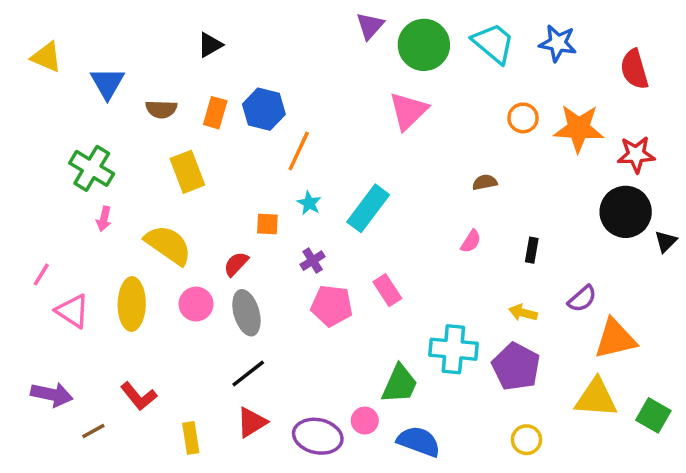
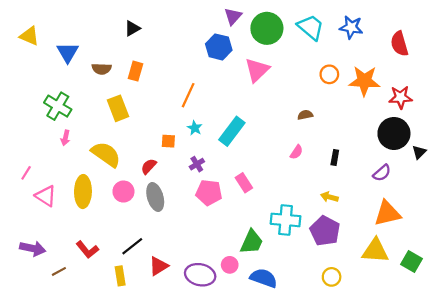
blue hexagon: (264, 109) -> (219, 47), moved
purple semicircle: (582, 299) -> (382, 173), moved
black line: (248, 374) -> (132, 246), moved

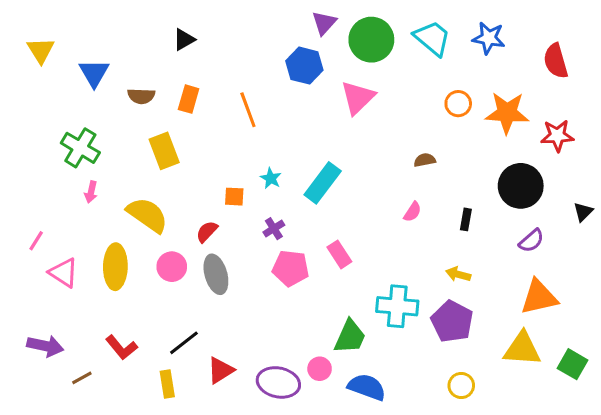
yellow triangle: (29, 36) -> (41, 50), turned 35
orange line: (188, 95) -> (248, 110), moved, turned -45
black circle: (394, 133) -> (521, 186), moved

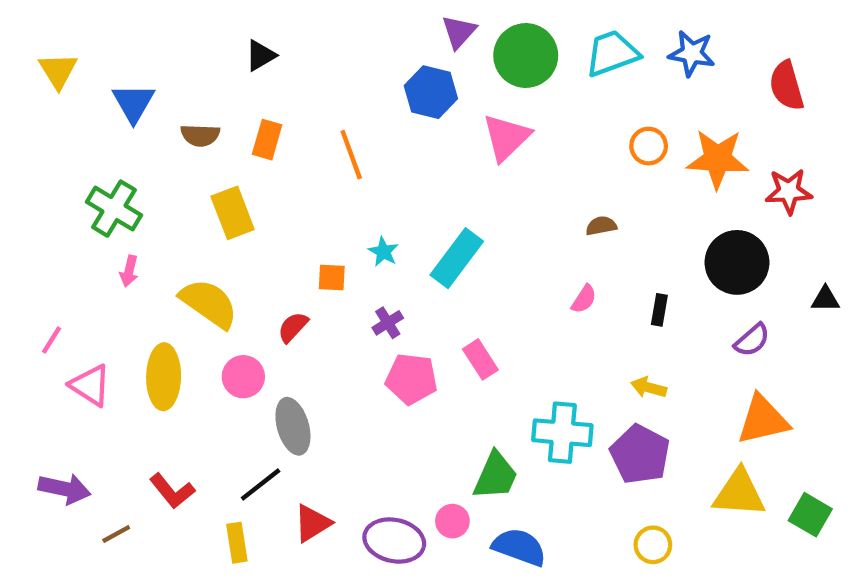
cyan trapezoid: (432, 38) -> (612, 53), turned -60
black triangle: (583, 212) -> (825, 299), turned 45
gray ellipse: (216, 274) -> (293, 426), moved

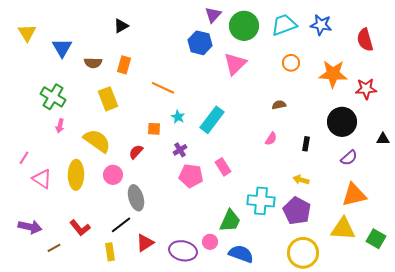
orange circle: (649, 146) -> (291, 63), moved
orange line: (351, 155) -> (163, 88), moved, turned -45
yellow circle: (653, 545) -> (303, 253), size x1.8

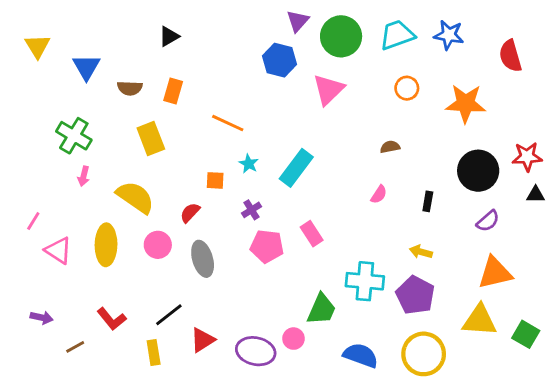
red star: (366, 89) -> (527, 157), moved
gray ellipse: (136, 198) -> (203, 259), moved
purple arrow: (30, 227) -> (42, 318), size x0.7
blue semicircle: (241, 254) -> (361, 355), moved

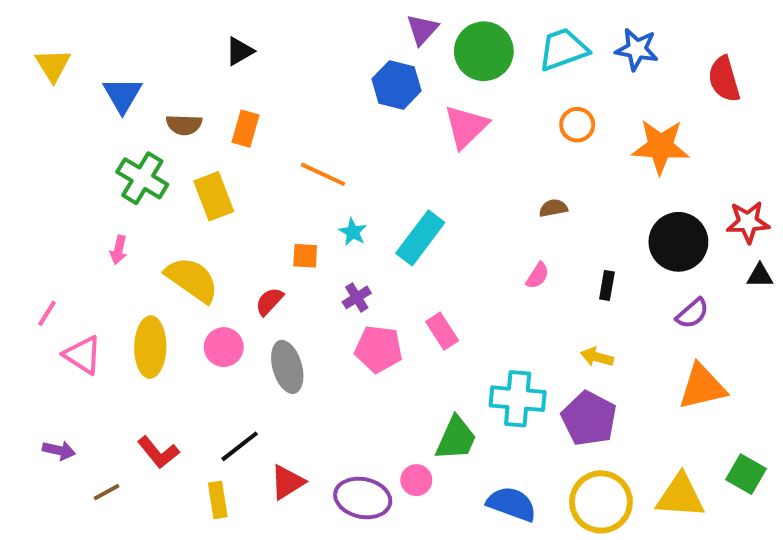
green cross: (74, 136) -> (142, 178), moved
yellow triangle: (480, 320) -> (680, 496), moved

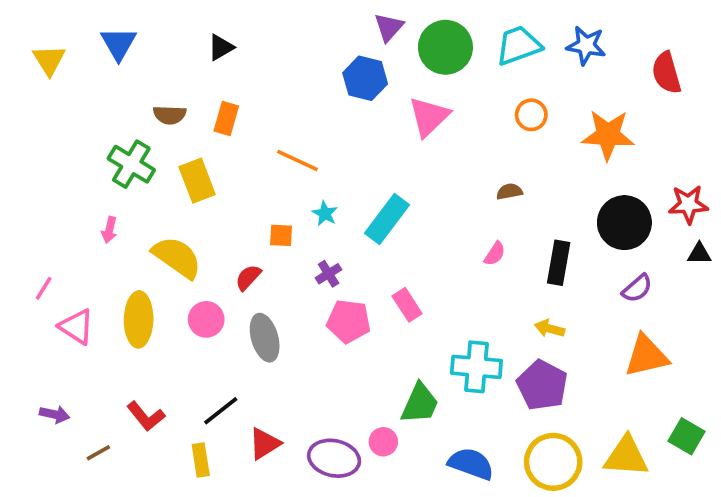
blue triangle: (122, 95) -> (119, 44), moved
black rectangle: (607, 286) -> (559, 263), size x1.6

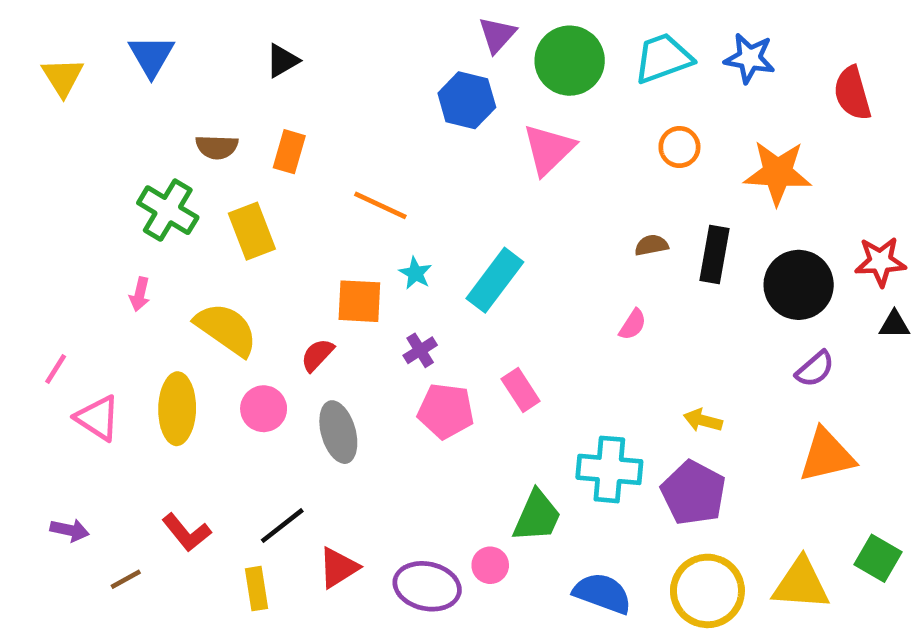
orange square: (281, 235) -> (359, 301), size x1.5
black rectangle: (559, 263) -> (714, 254), moved

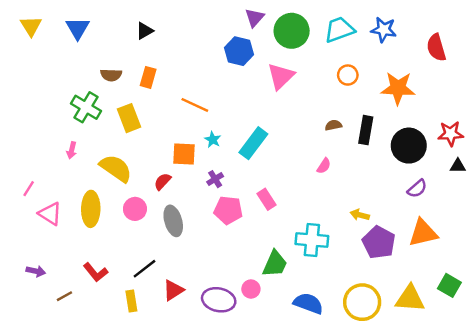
yellow triangle: (63, 77) -> (31, 26), moved
purple pentagon: (693, 493) -> (379, 242), moved

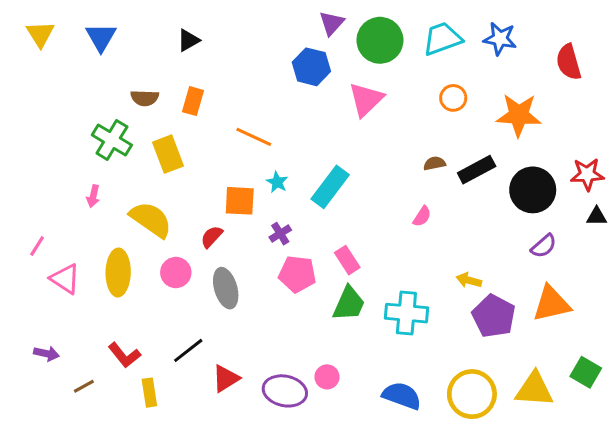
black rectangle: (366, 130) -> (477, 170), turned 52
green trapezoid: (275, 264) -> (349, 304), moved
yellow rectangle: (131, 301) -> (149, 393), moved

